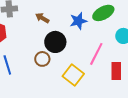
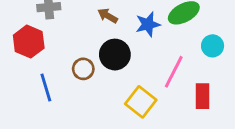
brown arrow: (42, 18) -> (108, 16), moved
brown circle: (42, 59) -> (83, 69), moved

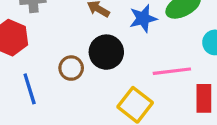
pink line: (174, 72) -> (172, 71), turned 56

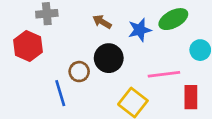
blue line: (30, 89) -> (60, 93), moved

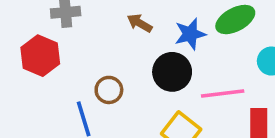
black circle: (109, 58) -> (172, 72), moved

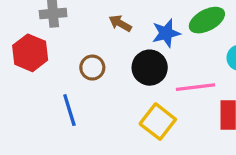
brown circle: (109, 90) -> (92, 68), moved

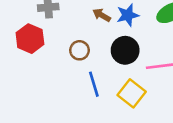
blue star: (166, 33) -> (128, 15), moved
blue line: (69, 110) -> (94, 84), moved

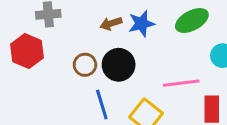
brown arrow: (102, 15) -> (111, 24), turned -48
black circle: (125, 50) -> (119, 65), moved

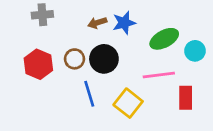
green ellipse: (192, 20) -> (164, 39), moved
red hexagon: (27, 51) -> (38, 64), moved

